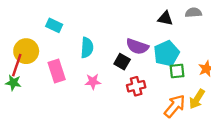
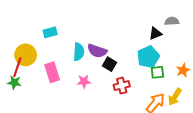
black triangle: (165, 18) -> (155, 33), moved, turned -32
cyan rectangle: (54, 25) -> (50, 32), turned -40
purple semicircle: (137, 46) -> (97, 51), moved

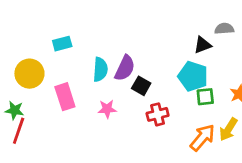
purple semicircle: (97, 51) -> (125, 68), turned -84
cyan pentagon: (148, 57) -> (193, 76), turned -30
red line: (17, 67) -> (19, 131), moved

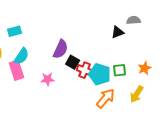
cyan semicircle: (100, 69) -> (22, 56), moved, turned 30
cyan pentagon: (193, 76) -> (100, 74), moved
red cross: (158, 114) -> (85, 70), moved, turned 35
orange arrow: (202, 138) -> (106, 98), moved

